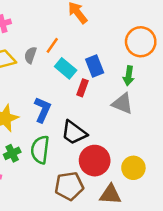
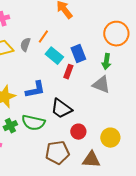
blue L-shape: (42, 110) -> (35, 90), turned 55
green semicircle: (40, 150) -> (33, 123), turned -85
red circle: (95, 161) -> (78, 132), size x0.6

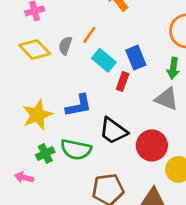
red circle: (78, 132) -> (152, 145), moved, size x1.5

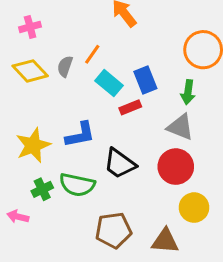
red rectangle: (123, 82) -> (130, 107), turned 48
red circle: (152, 145) -> (176, 167), moved

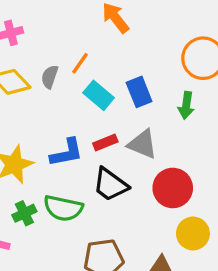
red rectangle: (130, 107) -> (105, 142), moved
gray triangle: (180, 127) -> (142, 144), moved

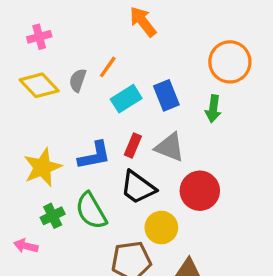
cyan rectangle: (99, 95) -> (126, 99), turned -72
red rectangle: (105, 142) -> (133, 146), turned -45
green semicircle: (63, 208) -> (91, 211), turned 48
yellow circle: (193, 233) -> (161, 228), moved

